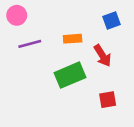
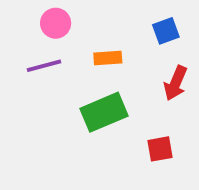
pink circle: (17, 15) -> (56, 23), moved
red arrow: (102, 56) -> (176, 83), moved, turned 55

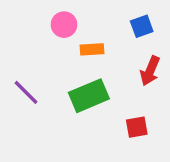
pink circle: (56, 23) -> (64, 25), moved
purple line: (44, 66) -> (26, 92), moved, turned 60

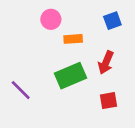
red arrow: (150, 71) -> (106, 63), moved
purple line: (26, 92) -> (21, 90), moved

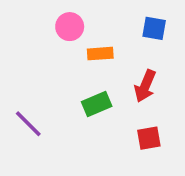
blue square: (112, 21) -> (154, 28), turned 30
green rectangle: (71, 76) -> (97, 104), size x0.7

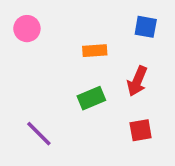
pink circle: (70, 27) -> (27, 29), moved
purple line: (28, 124) -> (39, 134), moved

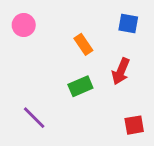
orange rectangle: (95, 51) -> (83, 44), turned 60
red square: (141, 130) -> (134, 125), moved

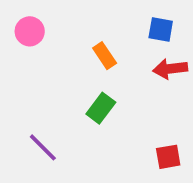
red arrow: (121, 71) -> (170, 69), moved, turned 60
green rectangle: (80, 86) -> (101, 108), turned -30

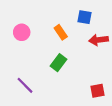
blue square: (161, 29) -> (84, 17), moved
pink circle: (30, 31) -> (22, 32), moved

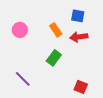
red arrow: (99, 40) -> (79, 37), moved
red square: (97, 91) -> (81, 87), moved, turned 32

